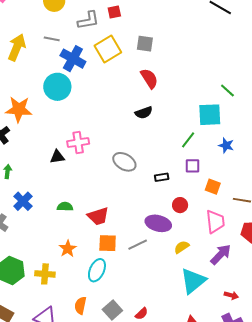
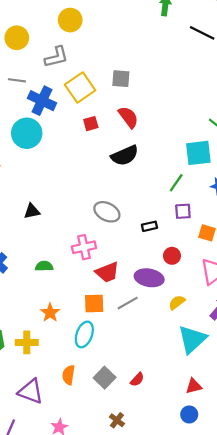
red square: (114, 12) -> (91, 124), moved
black semicircle: (144, 113) -> (125, 156), size x1.4
pink cross: (78, 142) -> (84, 247), moved
red trapezoid: (98, 216) -> (107, 272), moved

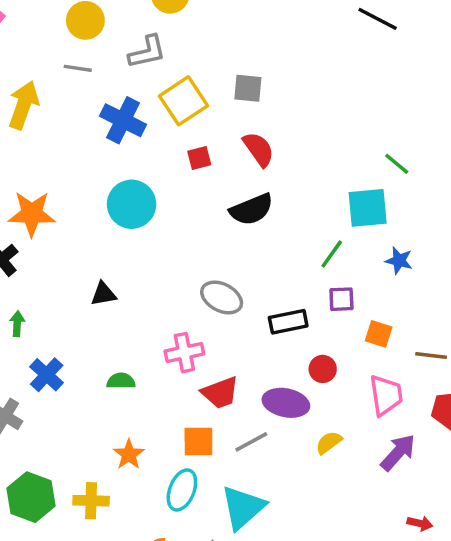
gray line: (17, 80) -> (78, 68), moved
cyan circle: (27, 133) -> (132, 204), moved
black rectangle: (149, 226) -> (288, 322), size x1.5
cyan triangle: (192, 339) -> (243, 508), moved

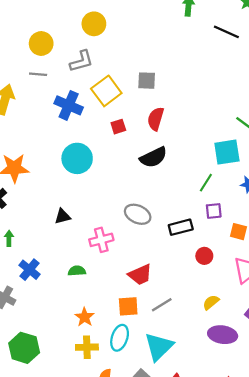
red semicircle: (259, 149) -> (156, 119), turned -125
pink cross: (184, 353) -> (101, 240), moved
purple ellipse: (286, 403) -> (223, 335), moved
yellow cross: (91, 501) -> (87, 347), moved

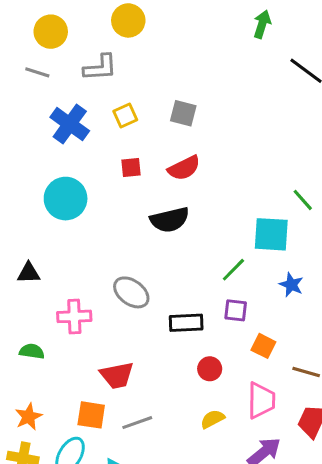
yellow square: (106, 91) -> (125, 115), size x0.6
red semicircle: (156, 119) -> (184, 168), turned -145
yellow semicircle: (211, 302) -> (213, 419), moved

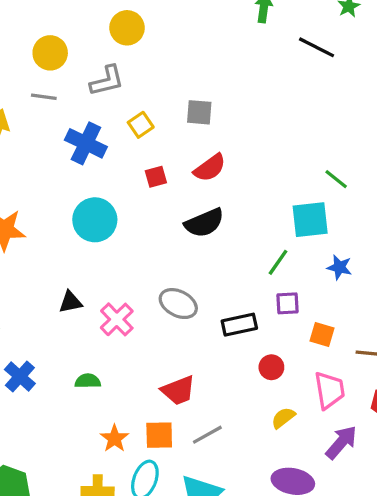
pink cross: (74, 316) -> (117, 319), moved, turned -32
orange star: (29, 417) -> (114, 438), moved

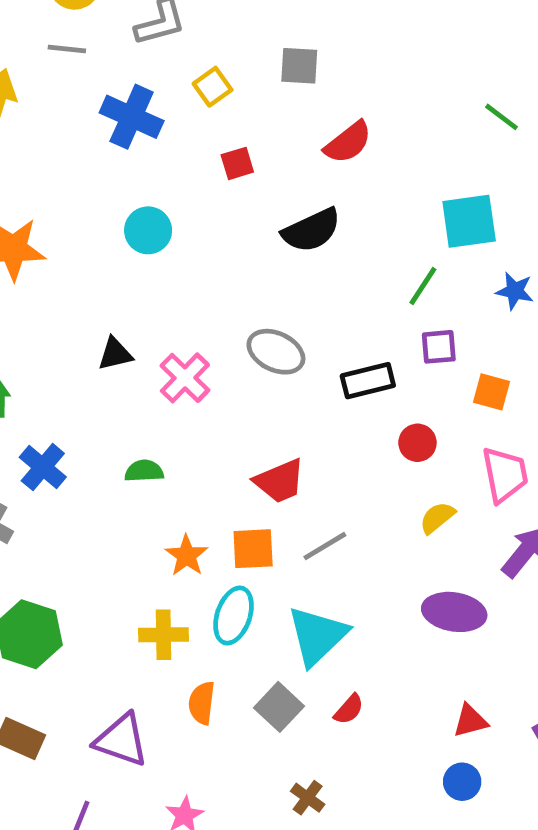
red semicircle: (210, 168) -> (348, 142), moved
green line: (336, 179) -> (502, 117), moved
cyan circle: (95, 220) -> (148, 230), size x0.7

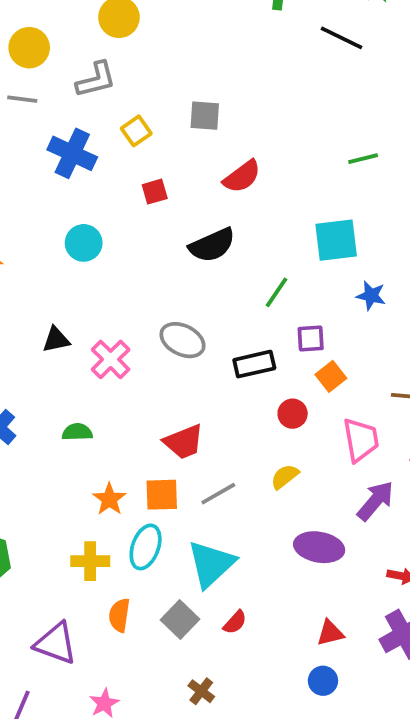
green line: (502, 117) -> (363, 159), turned -52
green line: (423, 286) -> (276, 292), moved
orange square: (492, 392) -> (331, 376), moved, turned 36
yellow semicircle: (437, 518) -> (285, 477), moved

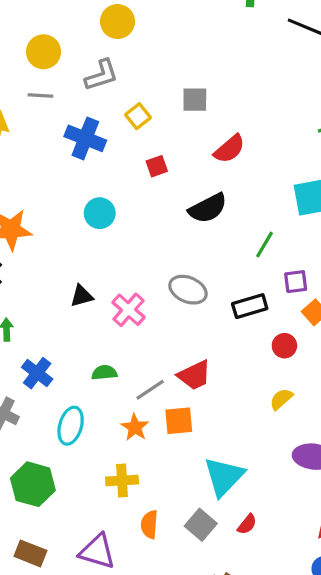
gray line: (218, 494) -> (150, 390), moved
cyan ellipse: (146, 547) -> (71, 426), moved

